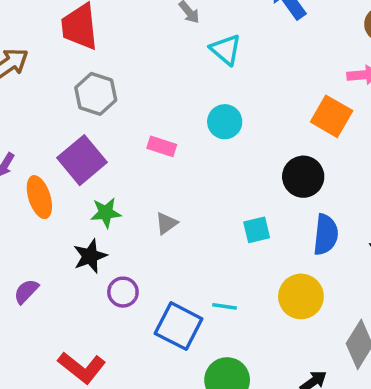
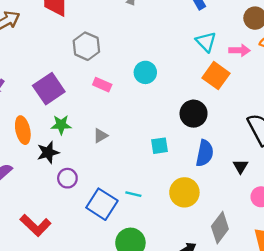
cyan triangle: (226, 50) -> (206, 42), moved
gray hexagon: (96, 94) -> (86, 46), moved
orange ellipse: (39, 197) -> (23, 130), moved

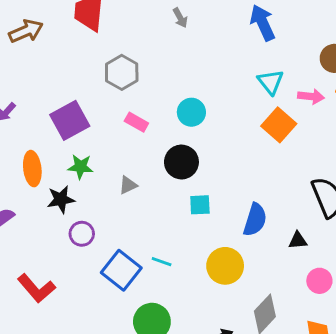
black circle: (194, 114) -> (181, 162), moved
black triangle: (240, 166) -> (298, 241), turned 49

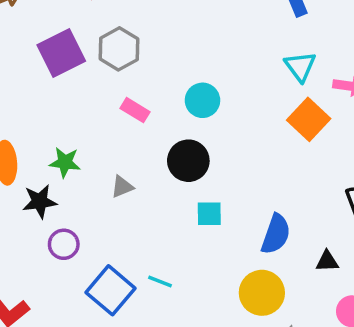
purple square: (70, 120) -> (61, 53), moved
yellow circle: (225, 266) -> (262, 293), moved

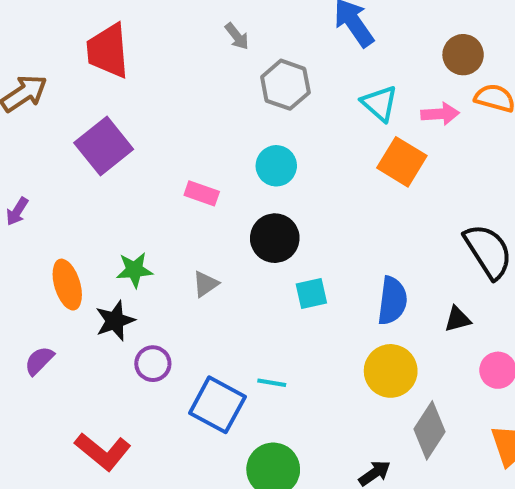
gray hexagon: (119, 49) -> (285, 85), moved

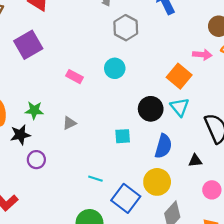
cyan triangle: (380, 103) -> (180, 107), moved
black circle: (275, 238) -> (151, 109), moved
blue square: (217, 405) -> (126, 198), moved

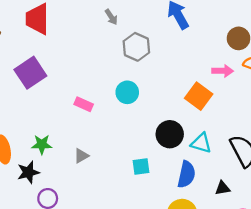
cyan triangle: (180, 107) -> (201, 143), moved, turned -30

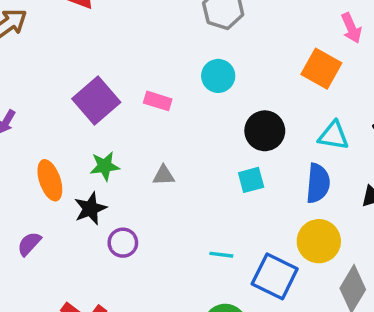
pink arrow: (223, 71) -> (351, 28), turned 72
purple square: (30, 73) -> (96, 100), moved
black circle: (170, 134) -> (265, 131), moved
gray triangle: (81, 156) -> (164, 175), turned 35

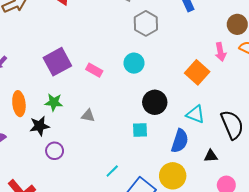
cyan line: (221, 255) -> (112, 171), turned -64

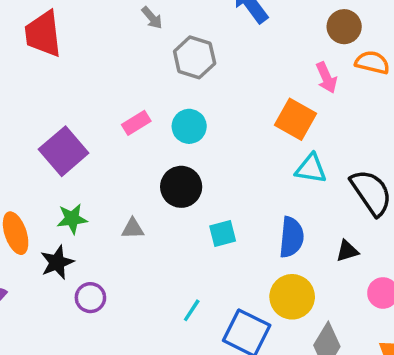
pink rectangle: (94, 70) -> (136, 123), moved, turned -49
black circle: (155, 102) -> (181, 187), moved
cyan triangle: (195, 114) -> (311, 169), moved

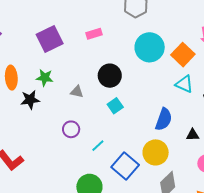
cyan circle: (189, 126) -> (150, 47), moved, size x1.5
cyan square: (223, 234) -> (115, 106), moved, turned -35
purple circle: (90, 298) -> (71, 129), moved

